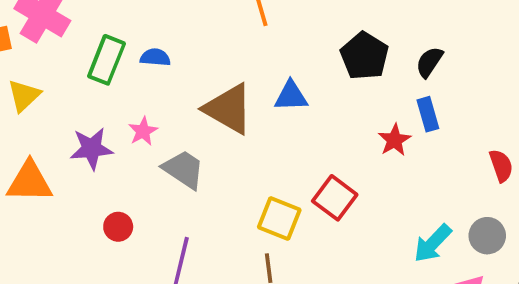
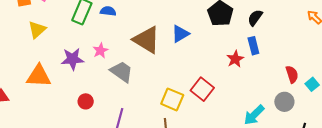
blue triangle: (291, 96) -> (180, 34), turned -30
gray circle: (487, 236) -> (284, 102), moved

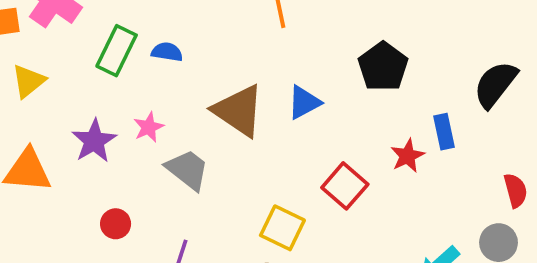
black semicircle: (255, 18) -> (495, 84), moved, size x1.5
purple star: (72, 59) -> (94, 141), turned -30
red square: (202, 89) -> (345, 186), moved

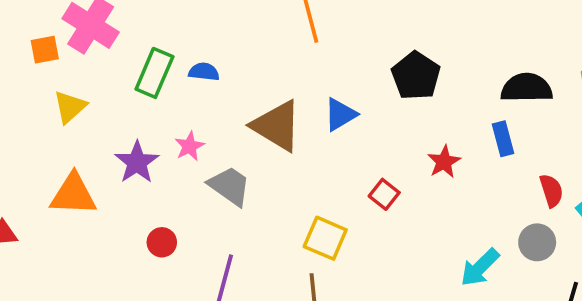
black semicircle: (495, 84) -> (527, 88), turned 54
blue rectangle: (444, 132) -> (503, 139), moved
red square: (345, 186) -> (384, 194), size x0.7

